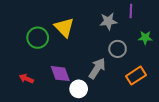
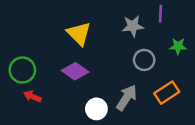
green circle: (38, 38) -> (22, 70), moved
gray arrow: (97, 68) -> (127, 98), moved
purple diamond: (60, 74) -> (75, 71), moved, turned -35

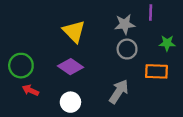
gray circle: (144, 60) -> (127, 49), moved
orange rectangle: (167, 93) -> (157, 71), moved, turned 35
white circle: (96, 109) -> (70, 102), moved

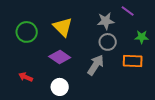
purple line: (151, 13) -> (128, 11), turned -56
green circle: (21, 66) -> (27, 32), moved
gray arrow: (119, 91) -> (96, 65), moved

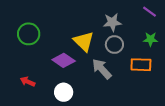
purple line: (128, 11) -> (149, 12), moved
yellow triangle: (63, 27) -> (84, 41), moved
gray arrow: (96, 65) -> (102, 69), turned -75

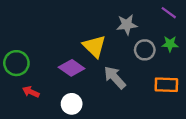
green circle: (29, 34) -> (16, 63), moved
gray circle: (114, 45) -> (145, 50), moved
orange rectangle: (141, 65) -> (166, 85), moved

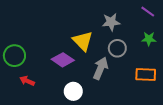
gray circle: (145, 50) -> (117, 48), moved
gray arrow: (115, 77) -> (101, 68), turned 65
white circle: (72, 104) -> (73, 91), moved

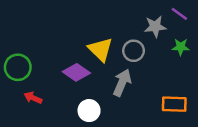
gray star: (111, 22) -> (155, 27), moved
gray circle: (117, 48) -> (134, 51), moved
orange rectangle: (146, 75) -> (174, 104), moved

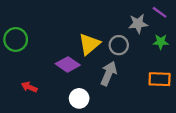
yellow triangle: (100, 49) -> (89, 44), turned 35
green circle: (18, 67) -> (16, 39), moved
orange rectangle: (174, 104) -> (160, 79), moved

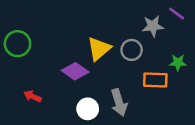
green star: (161, 42) -> (178, 62), moved
gray arrow: (109, 73) -> (119, 103), moved, turned 140
orange rectangle: (160, 79) -> (155, 80), moved

